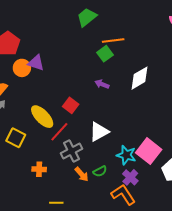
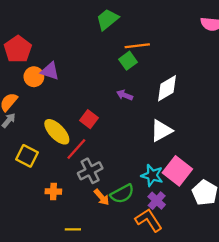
white triangle: (99, 132) -> (161, 131), moved
green semicircle: (100, 171) -> (122, 194), size x1.5

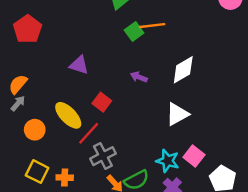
green square: (128, 61) -> (134, 32), moved
purple triangle: (50, 71) -> (79, 65), moved
orange circle: (34, 77) -> (35, 130), moved
yellow square: (27, 156) -> (37, 172), moved
pink square: (177, 171) -> (194, 156), size x0.7

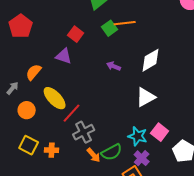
orange semicircle: (18, 84) -> (34, 72), moved
red square: (102, 102) -> (76, 34), moved

